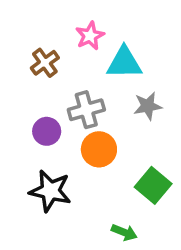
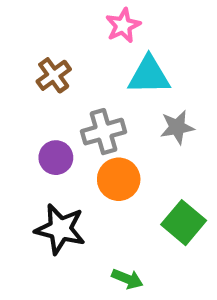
pink star: (90, 36) -> (123, 26), moved
green arrow: (124, 232) -> (127, 279), moved

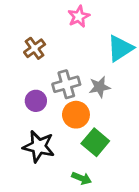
cyan triangle: (149, 75) -> (120, 48), moved, turned -32
gray star: (177, 127) -> (99, 87), moved
green square: (184, 223) -> (95, 142), moved

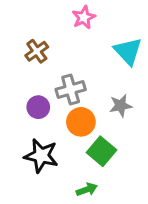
cyan triangle: (120, 48) -> (128, 51), turned -40
gray star: (99, 87) -> (121, 106), moved
green arrow: (82, 178) -> (87, 190), turned -42

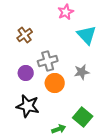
pink star: (84, 17) -> (66, 12), moved
green square: (101, 151) -> (83, 117), moved

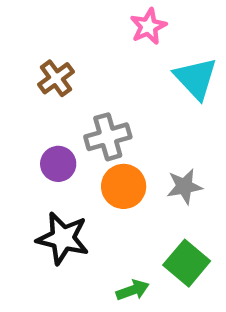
gray star: (82, 72) -> (184, 186), moved

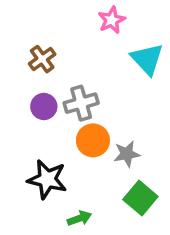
purple circle: (58, 164) -> (44, 106), moved
gray star: (184, 186) -> (127, 154), moved
green arrow: (133, 290) -> (79, 218), moved

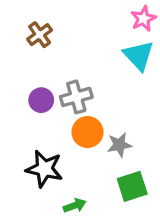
pink star: (112, 20) -> (143, 19), moved
brown cross: (42, 59) -> (40, 35), moved
green square: (140, 198) -> (132, 186), turned 32

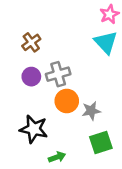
brown cross: (40, 35) -> (31, 42), moved

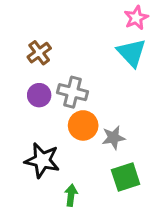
gray cross: (58, 74) -> (72, 92), turned 30
green arrow: (57, 157) -> (71, 195), turned -63

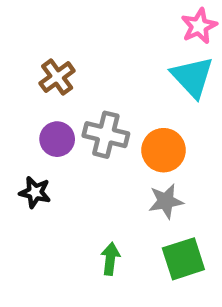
orange circle: (83, 125) -> (164, 150), moved
black star: (42, 160) -> (35, 192), moved, size x0.6
green arrow: (71, 195) -> (110, 259), moved

